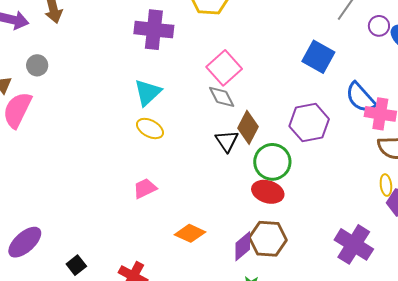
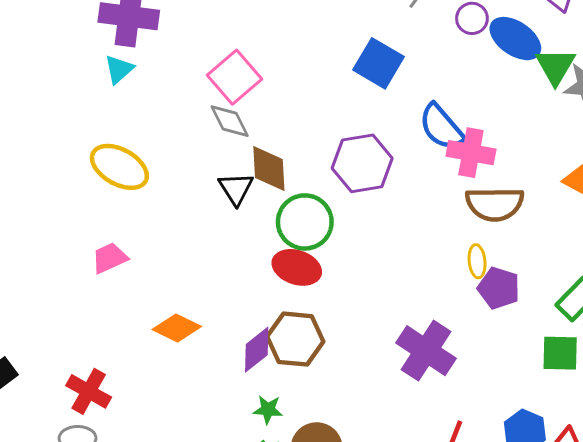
cyan triangle: (148, 92) -> (119, 69), moved, size x0.7
brown diamond: (248, 127) -> (269, 169), turned -32
yellow ellipse: (150, 129) -> (119, 167), size x1.4

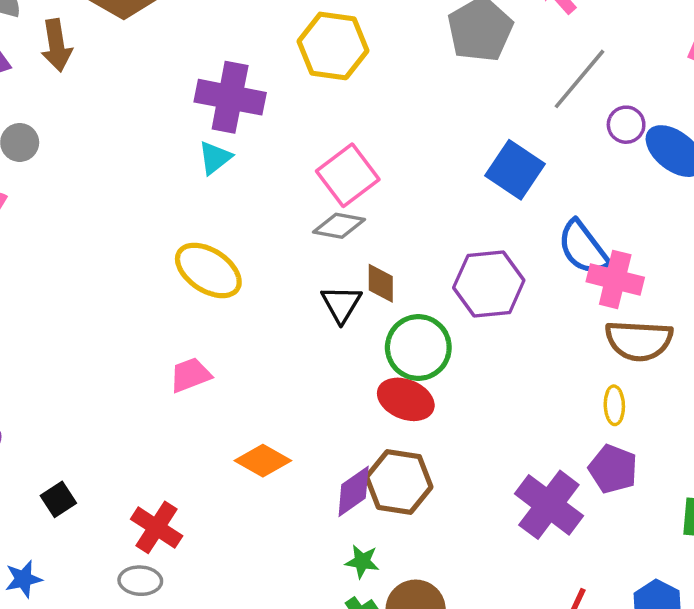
gray diamond: (230, 121) -> (339, 226), turned -57
brown diamond: (269, 169) -> (381, 283), size x0.7
purple pentagon: (499, 288) -> (613, 469), moved

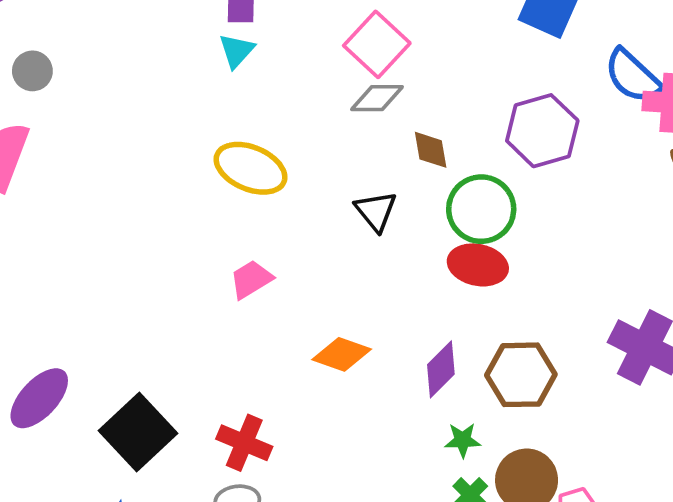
black triangle: (341, 304) -> (376, 211), moved
brown hexagon: (399, 482) -> (521, 375), moved
black square: (58, 499) -> (138, 432), size x2.0

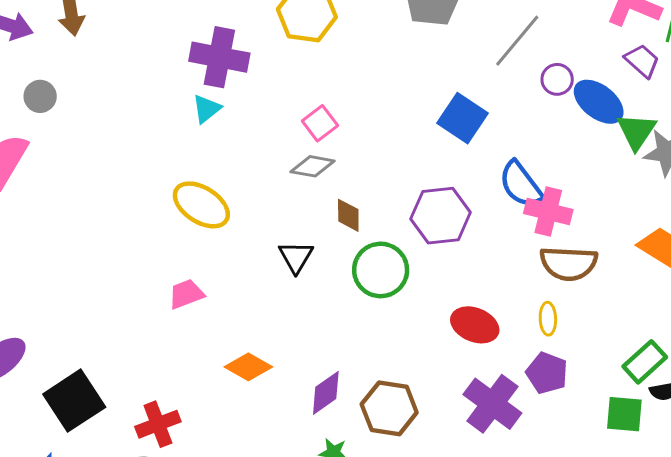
pink square: (377, 44) -> (320, 123), size x0.7
red ellipse: (478, 265) -> (475, 325), moved
red cross: (244, 443) -> (158, 424), turned 36

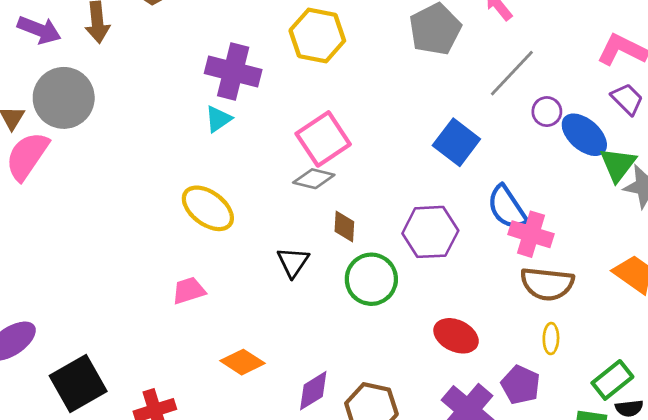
gray circle: (40, 96) -> (64, 98), size x2.0
pink square: (320, 123) -> (323, 139), size x1.6
yellow ellipse: (548, 319) -> (551, 339), moved

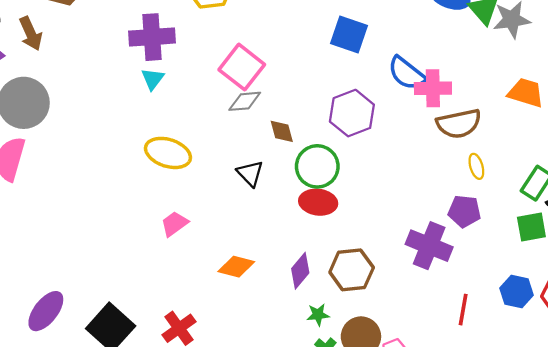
red ellipse: (456, 336) -> (318, 202), moved

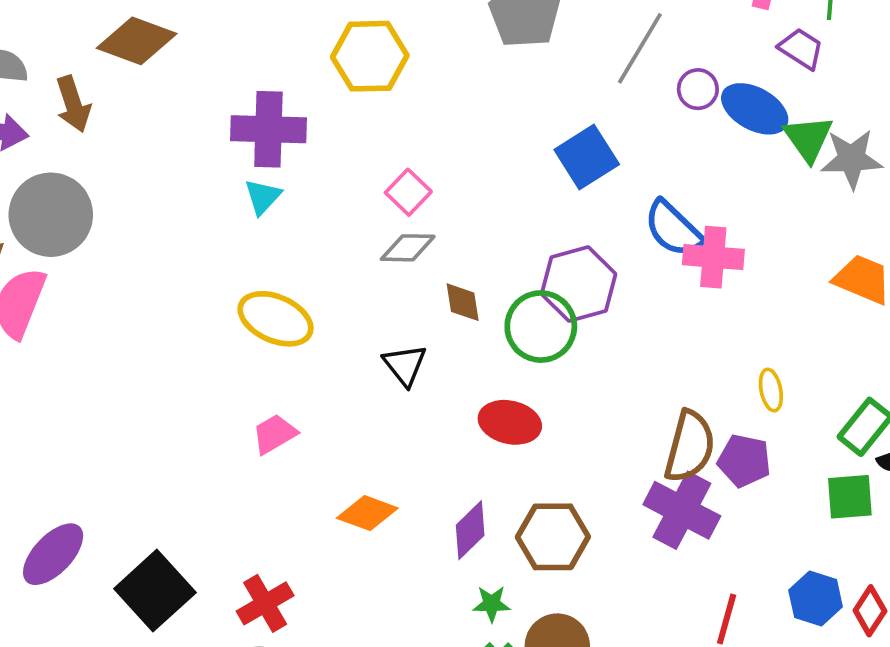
blue square: (349, 35) -> (587, 157), turned 33
pink square: (242, 67) -> (408, 192), size x0.6
brown semicircle: (459, 124) -> (690, 446), moved, turned -69
green circle: (317, 166) -> (541, 327), moved

